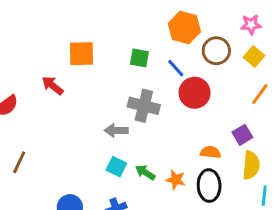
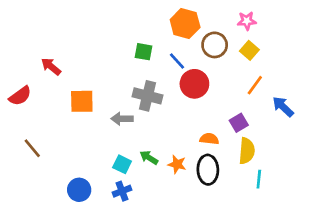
orange square: (81, 54) -> (82, 101), moved
red arrow: (53, 86) -> (51, 66), moved
brown line: (19, 162) -> (32, 148), turned -65
cyan square: (116, 167) -> (122, 164), moved

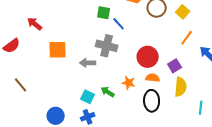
blue line: (177, 61) -> (119, 24), moved
red circle: (194, 84) -> (148, 57), moved
orange star: (177, 164) -> (129, 83), moved
cyan line: (259, 179) -> (201, 108), moved

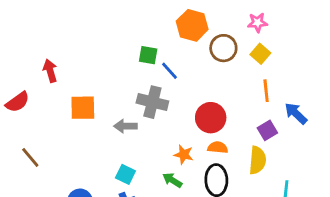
red arrow: (35, 24) -> (50, 71), turned 35
orange line: (187, 38) -> (266, 91), turned -42
purple square: (175, 66) -> (267, 130), moved
green arrow: (108, 92) -> (172, 180), moved

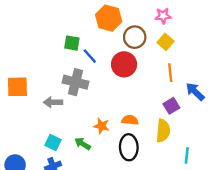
red circle: (211, 118) -> (124, 64), moved
green arrow: (172, 180) -> (83, 144), moved

